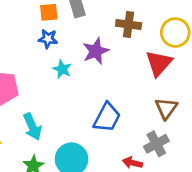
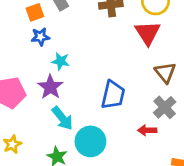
purple star: (96, 51) -> (50, 87), moved
cyan arrow: (32, 127) -> (62, 118), moved

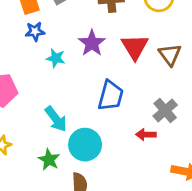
red triangle: (148, 33) -> (135, 47), moved
brown triangle: (165, 73) -> (170, 55), moved
purple star: (50, 87) -> (92, 43), moved

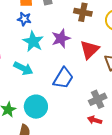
cyan star: (56, 58) -> (33, 41), size x1.5
cyan arrow: (56, 119) -> (23, 68), moved, turned -42
red arrow: (146, 135) -> (95, 120), moved

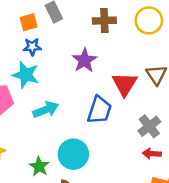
cyan star: (33, 41) -> (26, 75), moved
red triangle: (90, 50) -> (125, 84), moved
cyan arrow: (23, 68) -> (46, 110), turned -36

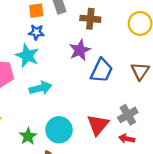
brown cross: (104, 21) -> (90, 19), moved
red triangle: (125, 84) -> (98, 125), moved
blue trapezoid: (99, 110) -> (102, 70), moved

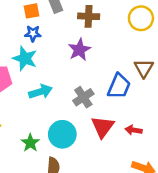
blue trapezoid: (102, 70) -> (119, 86), moved
gray cross: (128, 115) -> (83, 97), moved
red arrow: (127, 139) -> (134, 130), moved

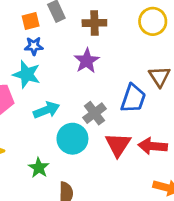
red arrow: (134, 130) -> (153, 146), size x1.5
cyan circle: (62, 134) -> (72, 139), moved

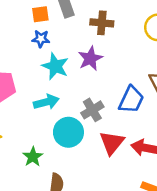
cyan star: (27, 74) -> (55, 66), moved

